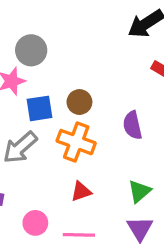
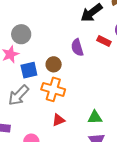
purple semicircle: (132, 125) -> (77, 47), moved
green triangle: (139, 191) -> (95, 117), turned 42

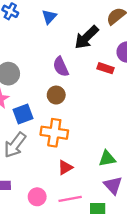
purple semicircle: (77, 47) -> (61, 67), moved
brown circle: (54, 64) -> (56, 95), moved

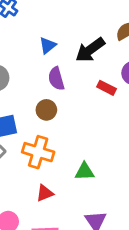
blue triangle: (49, 17) -> (48, 45), moved
green triangle: (107, 159) -> (84, 172), moved

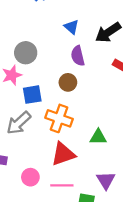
blue triangle: (48, 45) -> (72, 27), turned -42
red triangle: (45, 193) -> (63, 154), size x1.6

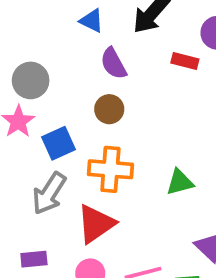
red triangle: (63, 154) -> (96, 224), moved

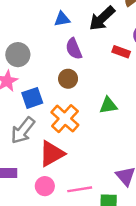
blue triangle: (92, 21) -> (62, 19), turned -42
orange cross: (110, 169) -> (65, 119), turned 32
green triangle: (180, 182) -> (108, 105), moved

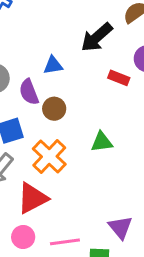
blue triangle: (62, 19) -> (53, 65), moved
purple semicircle: (74, 49) -> (29, 92), moved

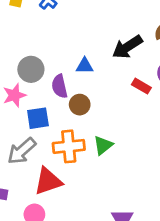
green triangle: (102, 142) -> (103, 145), moved, turned -40
orange cross: (49, 156) -> (69, 146), turned 32

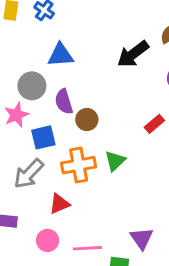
blue triangle: (85, 66) -> (61, 55), moved, size x1.4
red rectangle: (141, 86) -> (154, 124), moved, turned -66
red triangle: (48, 181) -> (59, 204), size x0.7

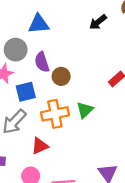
black arrow: (133, 54) -> (98, 22), size x0.7

